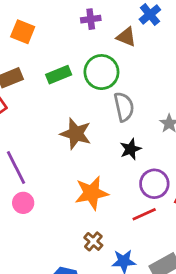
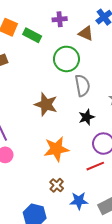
green rectangle: (59, 75) -> (32, 35), moved, turned 48

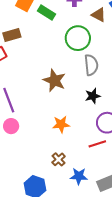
orange star: (56, 149) -> (61, 124), size x0.7

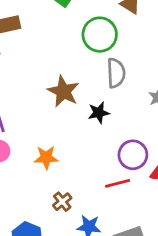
black star: (93, 96) -> (99, 113), moved
orange star: (61, 124) -> (46, 158), moved

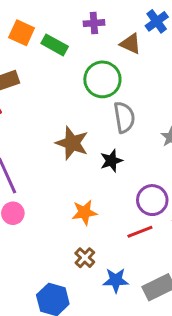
orange star: (46, 158) -> (84, 212), moved

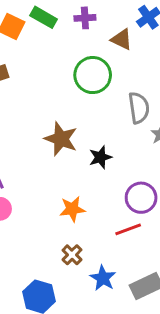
green rectangle: (55, 45) -> (44, 17), moved
gray semicircle: (124, 117) -> (139, 108), moved
blue star: (116, 280) -> (103, 278), turned 30

